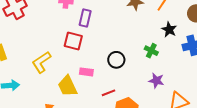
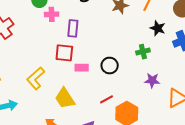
green cross: (151, 51) -> (143, 52), turned -32
pink rectangle: (86, 72) -> (82, 68), moved

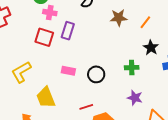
red square: (64, 53) -> (44, 37), moved

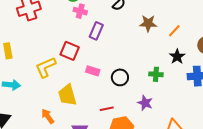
red square: (44, 37) -> (70, 51), moved
purple star: (135, 98) -> (145, 103), moved

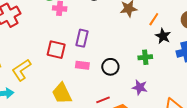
purple rectangle: (96, 31) -> (82, 38), moved
orange line: (174, 31) -> (154, 19), moved
yellow L-shape: (46, 67) -> (21, 70), moved

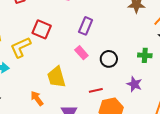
red square: (56, 50) -> (42, 29), moved
pink rectangle: (82, 65) -> (81, 53), turned 32

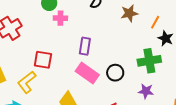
pink rectangle: (81, 53) -> (87, 73), size x1.6
green cross: (145, 55) -> (149, 61), size x1.6

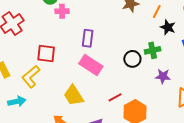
green cross: (149, 61) -> (153, 50), size x0.7
black circle: (115, 73) -> (132, 59), moved
purple star: (146, 91) -> (163, 76), moved

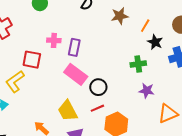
pink cross: (62, 11) -> (54, 40), moved
black circle: (132, 59) -> (98, 87), moved
yellow trapezoid: (74, 95) -> (68, 111), moved

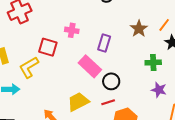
brown star: (120, 16) -> (139, 29), moved, turned -30
purple rectangle: (74, 47) -> (104, 43), moved
yellow trapezoid: (68, 111) -> (78, 102), turned 85

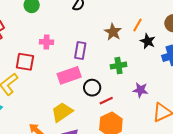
green cross: (153, 62) -> (119, 66), moved
pink rectangle: (90, 66) -> (69, 75), turned -55
red line: (108, 102) -> (106, 101), moved

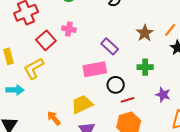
pink cross: (46, 42) -> (69, 29), moved
purple rectangle: (80, 50) -> (110, 46), turned -66
red square: (25, 62) -> (46, 40), moved, turned 30

